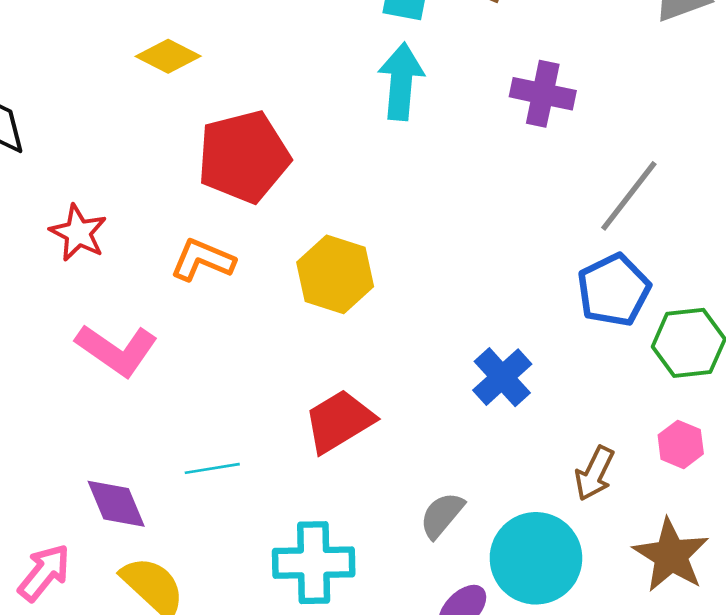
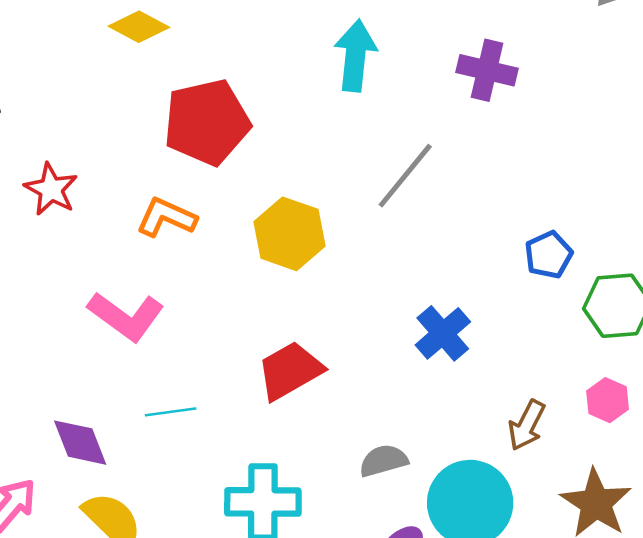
gray line: (629, 196) -> (405, 176), moved
blue pentagon: (614, 290) -> (549, 255), size x0.7
pink L-shape: (117, 350) -> (126, 316), moved
gray semicircle: (442, 515) -> (383, 461), turned 33

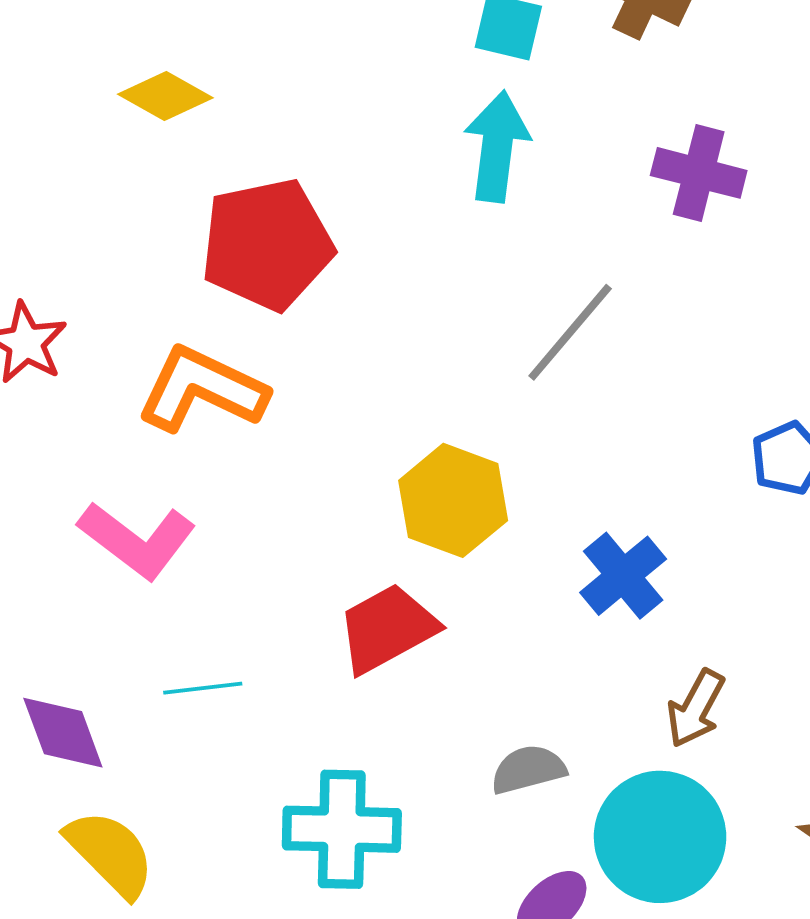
orange L-shape: (166, 217) -> (202, 389), size x1.4
yellow hexagon: (289, 234) -> (453, 500), moved
brown arrow: (527, 425) -> (696, 708), moved

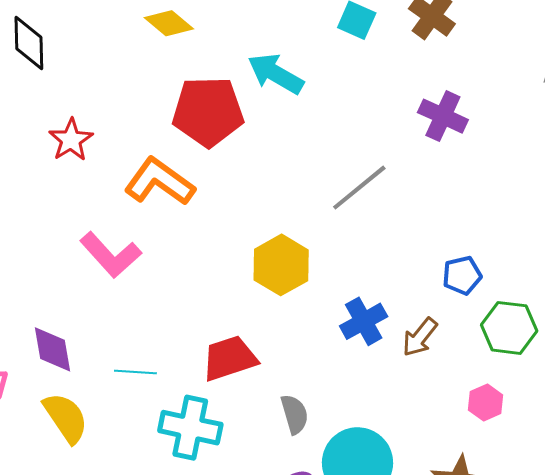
cyan arrow: (497, 147) -> (276, 74), moved, turned -78
red trapezoid: (387, 628) -> (229, 358), moved
cyan line: (203, 688) -> (135, 372), moved
brown arrow: (696, 708) -> (420, 337), moved
gray semicircle: (528, 769) -> (295, 414), turned 78

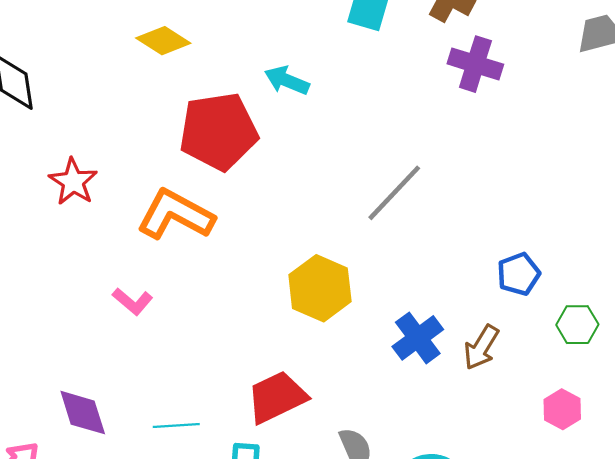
cyan arrow: (276, 74) -> (287, 81), size x0.7
purple cross: (443, 116) -> (475, 64), moved
pink L-shape: (111, 255) -> (133, 301), size x0.6
green hexagon: (509, 328) -> (577, 325), size x0.7

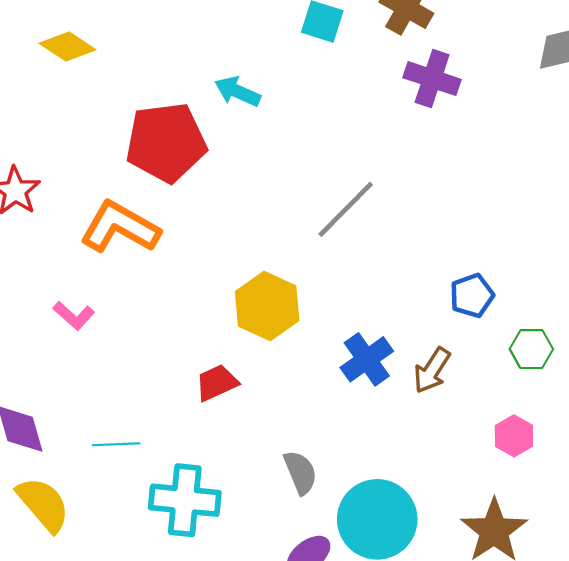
yellow diamond: (163, 41) -> (68, 47), moved
red trapezoid: (277, 397) -> (217, 383), moved, size x0.7

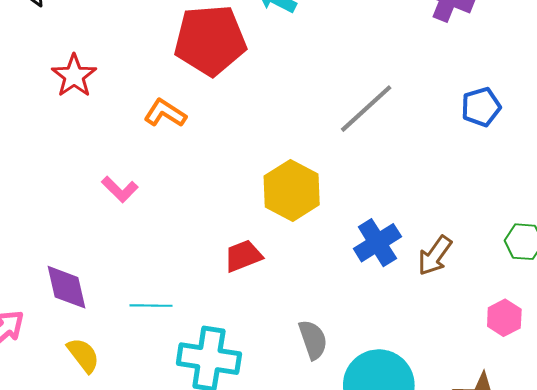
orange L-shape: (120, 227) -> (165, 113), size x0.6
blue pentagon: (472, 296) -> (481, 107), moved
yellow semicircle: (43, 504) -> (83, 355), size x0.7

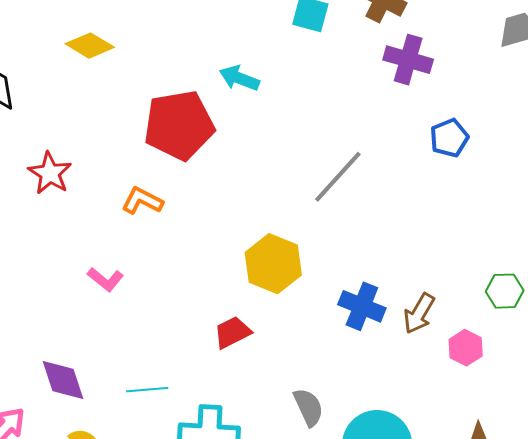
blue pentagon: (481, 107) -> (449, 138), moved
blue cross: (377, 243) -> (362, 306), turned -30
pink hexagon: (504, 318) -> (466, 348), moved

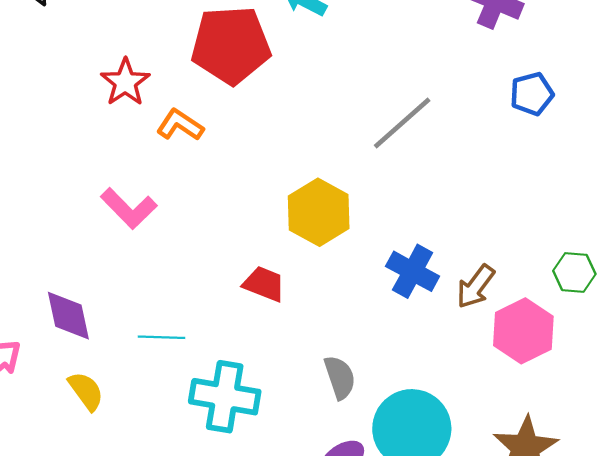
red star: (50, 173) -> (125, 82), moved
pink L-shape: (105, 279) -> (129, 208), size x1.4
red trapezoid: (232, 332) -> (264, 284), turned 42
pink hexagon: (466, 348) -> (523, 331), size x1.6

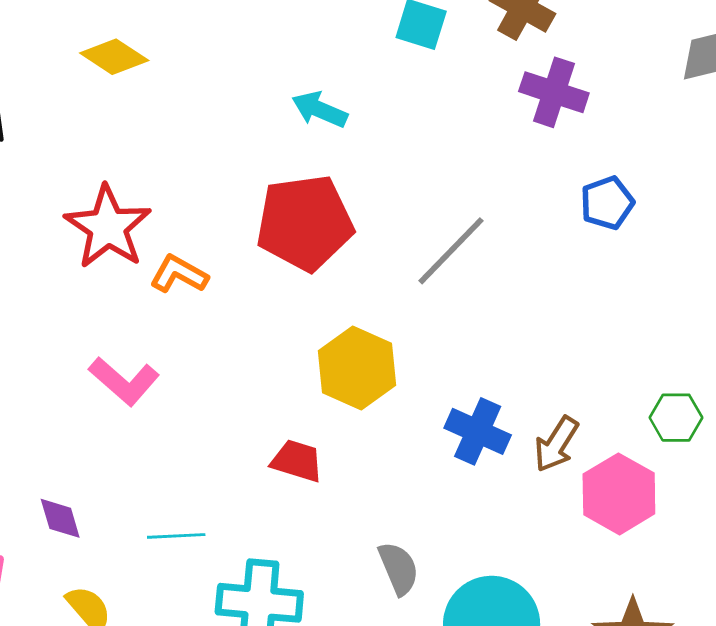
red pentagon: (231, 45) -> (305, 223), moved
red star: (125, 82) -> (108, 227), size x1.4
purple diamond: (68, 316) -> (60, 518), size x0.7

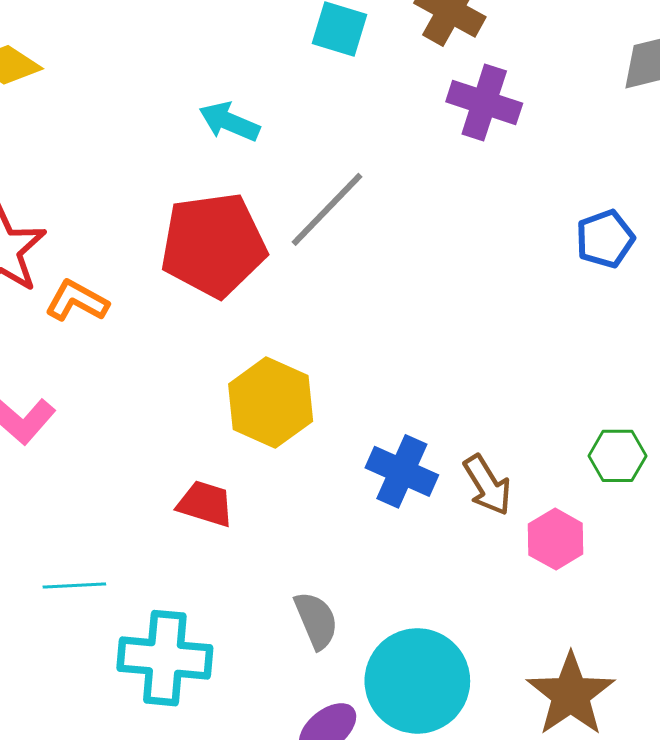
blue pentagon: (607, 203) -> (605, 239), moved
gray line: (451, 251) -> (327, 209), moved
brown arrow: (556, 444) -> (487, 485), turned -64
pink hexagon: (619, 494) -> (556, 539), size x0.7

